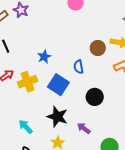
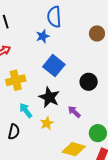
blue semicircle: (79, 67) -> (54, 17), moved, size x1.5
yellow cross: (28, 82) -> (16, 80), moved
cyan arrow: (26, 127) -> (26, 110), moved

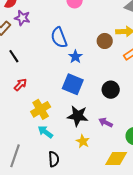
blue star: (43, 36) -> (75, 57), moved
cyan arrow: (26, 110) -> (45, 132), moved

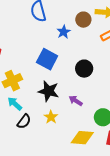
blue star: (75, 57) -> (64, 32), moved
black semicircle: (54, 159) -> (24, 121), moved, turned 35

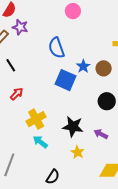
brown circle: (83, 20) -> (104, 68), moved
blue square: (47, 59) -> (65, 80), moved
black semicircle: (24, 121) -> (53, 177), moved

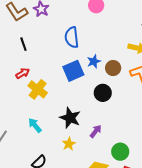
blue square: (65, 80) -> (73, 71), turned 30
black circle: (107, 101) -> (103, 93), moved
yellow cross: (36, 119) -> (38, 89), moved, turned -36
purple arrow: (101, 134) -> (96, 131), turned 88

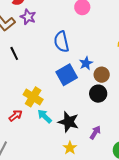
brown circle: (113, 68) -> (102, 75), moved
red arrow: (23, 73) -> (16, 116), moved
cyan arrow: (35, 125) -> (45, 116), moved

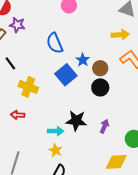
yellow cross: (33, 97) -> (28, 87), moved
red arrow: (16, 116) -> (18, 115), moved, turned -128
cyan arrow: (45, 116) -> (56, 131), moved, turned 147
yellow star: (70, 148) -> (56, 150), moved

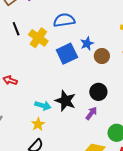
blue semicircle: (55, 43) -> (64, 20), turned 90
yellow cross: (28, 87) -> (38, 38), moved
black circle: (100, 87) -> (98, 92), moved

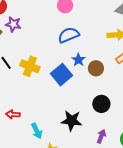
blue semicircle: (64, 20) -> (69, 35), moved
cyan arrow: (43, 106) -> (37, 131), moved, turned 63
purple arrow: (91, 113) -> (101, 136), moved

